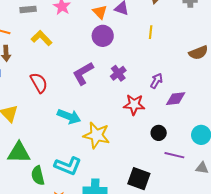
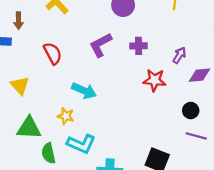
purple cross: (118, 73) -> (139, 46), turned 35
black circle: (159, 133) -> (191, 111), moved
yellow star: (96, 135) -> (66, 116), moved, size x0.6

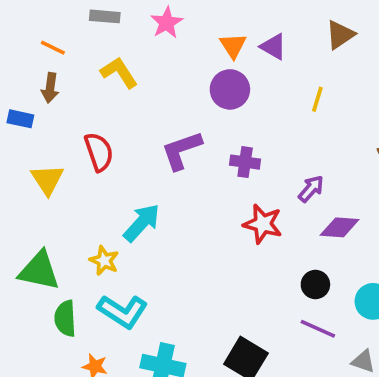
yellow triangle: (20, 85) -> (47, 179), moved
cyan arrow: (84, 91) -> (142, 223), turned -80

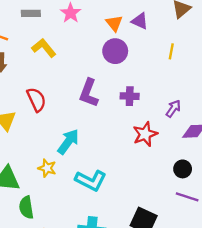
purple L-shape: (182, 150) -> (89, 93), turned -44
red star: (263, 224) -> (145, 134), turned -30
cyan L-shape: (123, 311) -> (91, 180), moved

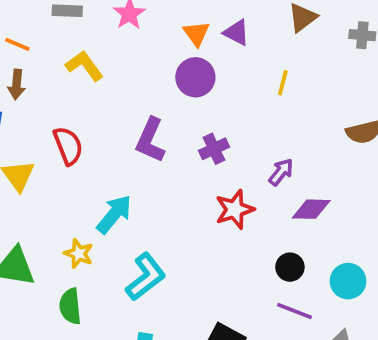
purple cross: (130, 96) -> (214, 149), turned -30
cyan L-shape: (91, 180) -> (146, 277), turned -68
green semicircle: (26, 207) -> (70, 306), moved

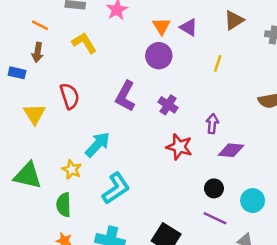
purple cross: (214, 149) -> (168, 105), turned -36
purple arrow: (281, 172) -> (212, 124), turned -36
red star: (235, 209) -> (179, 147), turned 30

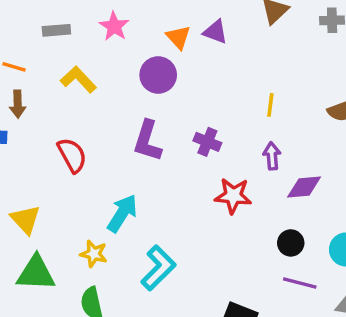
purple circle: (159, 56) -> (158, 75), moved
yellow line: (218, 63) -> (270, 105), moved
yellow triangle: (34, 114) -> (25, 219), moved

